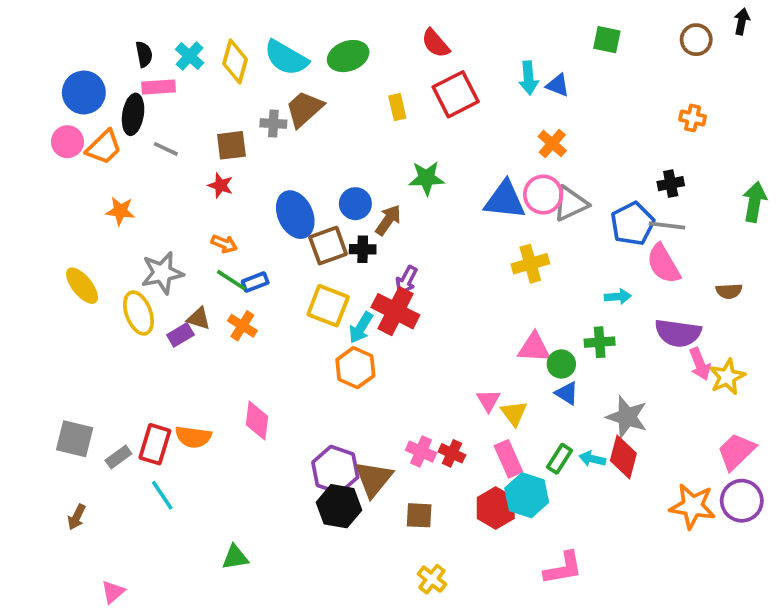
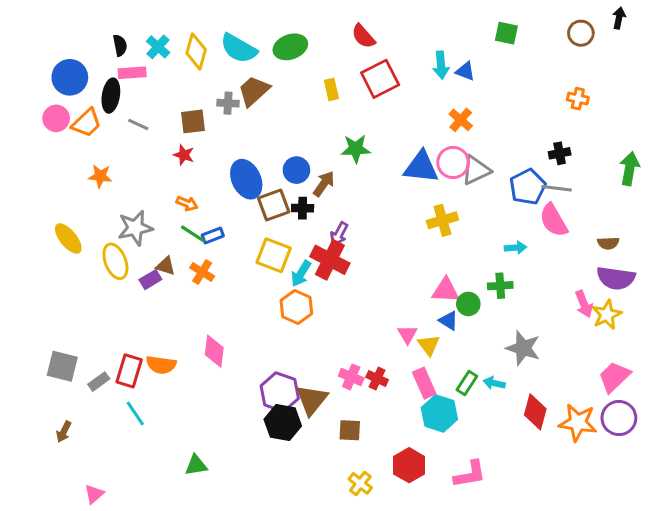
purple semicircle: (678, 333) -> (616, 278), moved
blue triangle: (567, 393) -> (449, 321), moved
red diamond: (623, 457) -> (535, 412), moved
red hexagon: (496, 508) -> (409, 465), moved

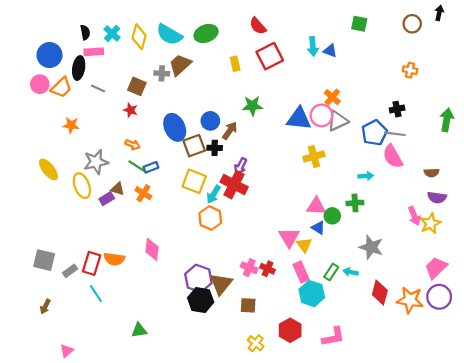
orange cross: (461, 120) -> (332, 97), moved
brown square: (193, 121) -> (137, 86), turned 30
purple semicircle: (616, 278) -> (437, 198), size x0.7
pink triangle: (407, 334) -> (289, 237), size x1.5

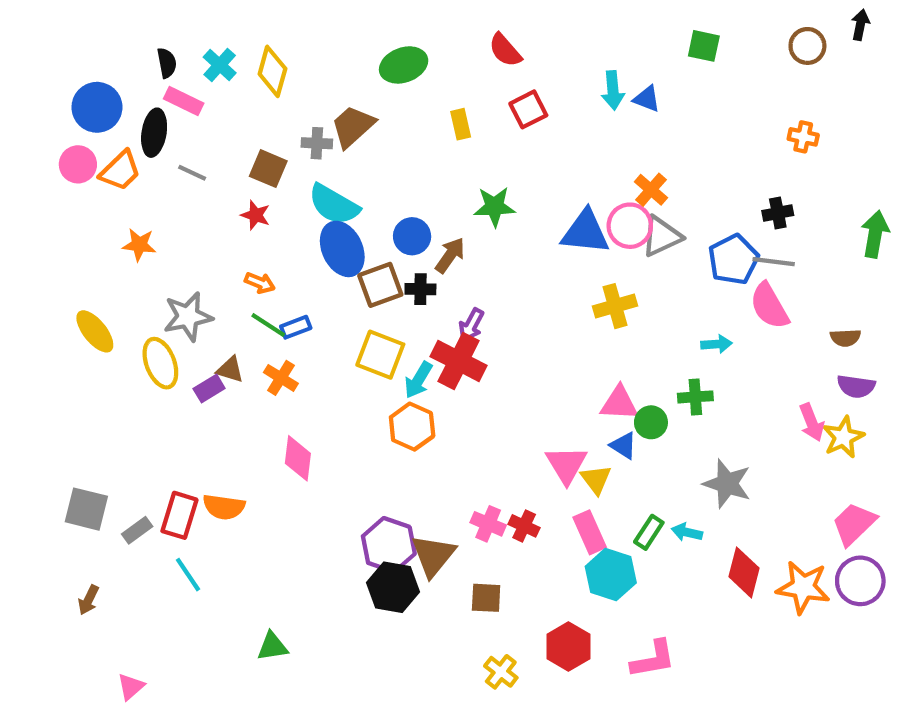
cyan semicircle: (169, 35) -> (334, 205), moved
pink rectangle: (94, 52) -> (184, 101), turned 30
red square: (270, 56) -> (528, 109), size x0.7
pink diamond: (152, 249) -> (298, 458), moved

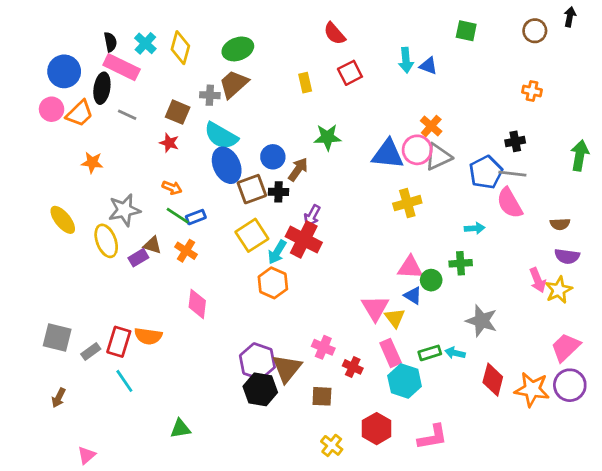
green ellipse: (404, 65) -> (238, 49), moved
pink rectangle: (184, 101) -> (122, 67), size x1.4
yellow square: (380, 355) -> (252, 235), turned 36
red cross: (524, 526) -> (353, 367), moved
green rectangle: (649, 532) -> (430, 353), turned 40

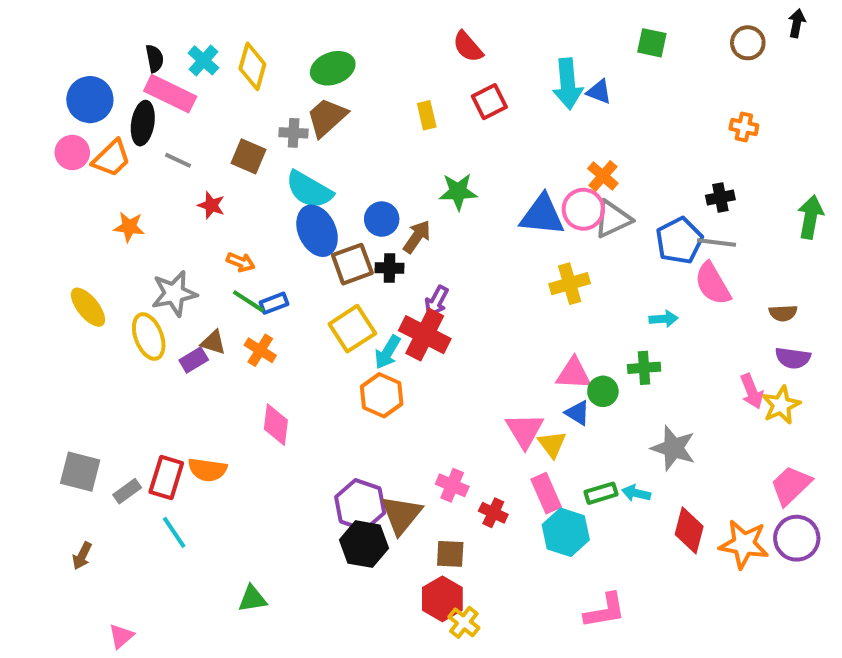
cyan arrow: (406, 60) -> (568, 84), size x1.4
red star: (169, 143) -> (211, 205), moved
red hexagon: (377, 429) -> (442, 599), moved

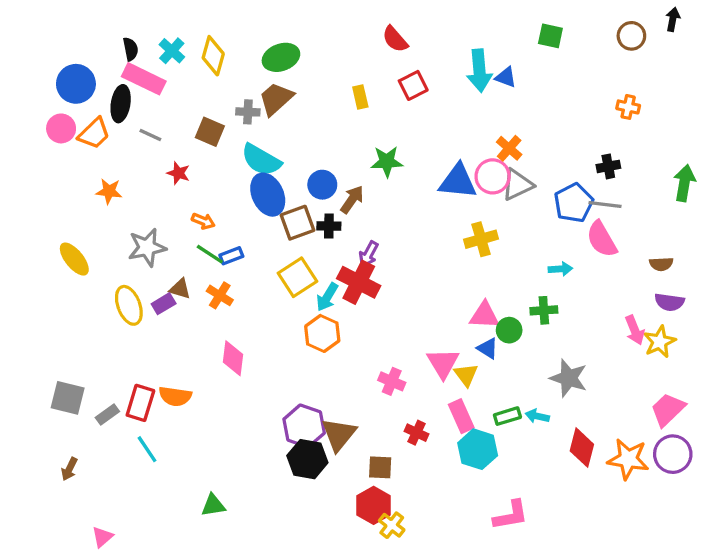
yellow ellipse: (149, 337) -> (129, 305), moved
pink cross: (452, 485) -> (392, 381), moved

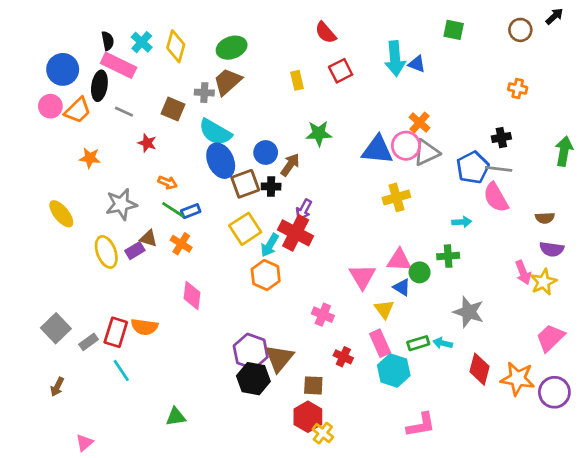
black arrow: (673, 19) -> (554, 16), turned 36
pink triangle: (443, 363) -> (362, 276), moved
gray square: (68, 398) -> (56, 328), turned 32
purple circle: (673, 454) -> (554, 392), moved

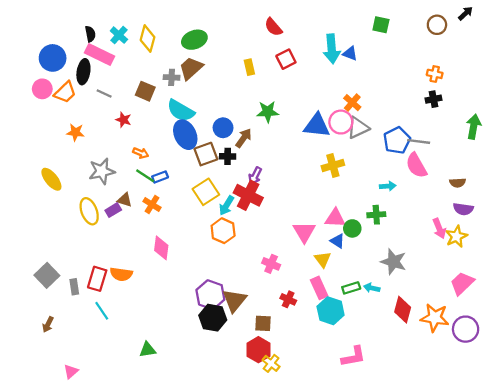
black cross: (501, 138) -> (434, 99), moved
gray rectangle: (89, 342) -> (74, 287), turned -63

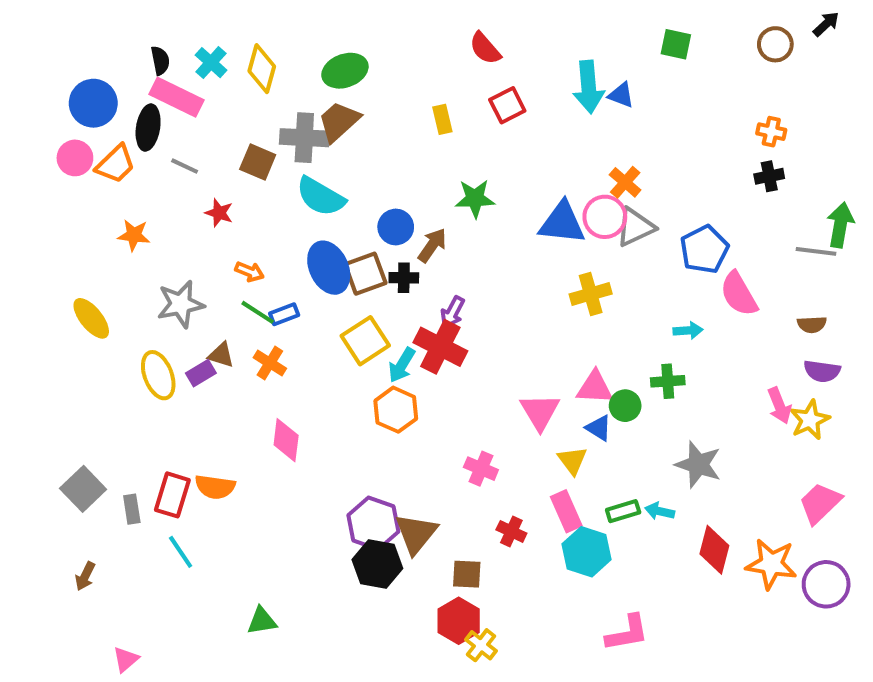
gray cross: (172, 77) -> (304, 138), size x1.6
blue ellipse: (185, 135) -> (329, 268), moved
gray line: (419, 141) -> (816, 251), moved

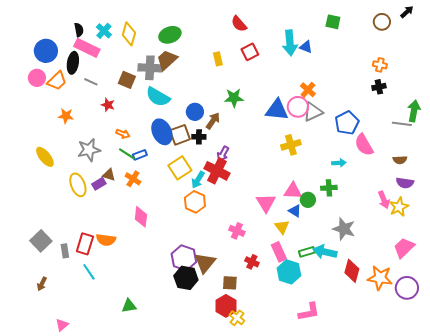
cyan arrow: (660, 511) -> (325, 252), size x1.6

